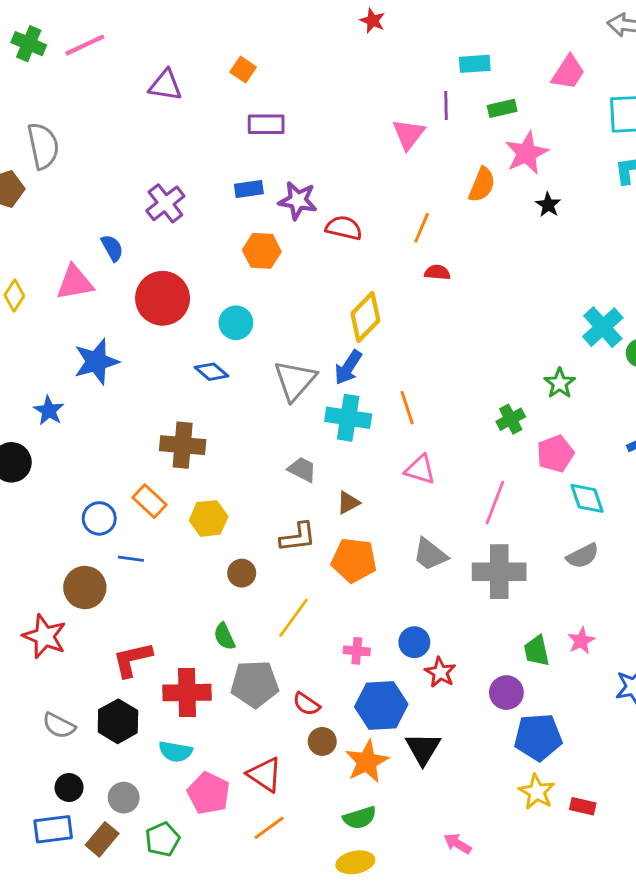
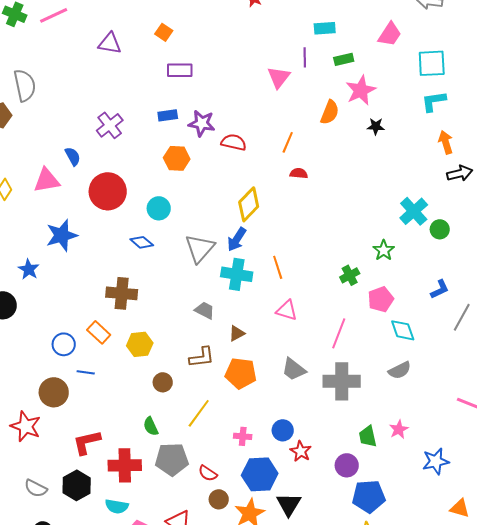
black star: (548, 205) -> (376, 126), turned -30

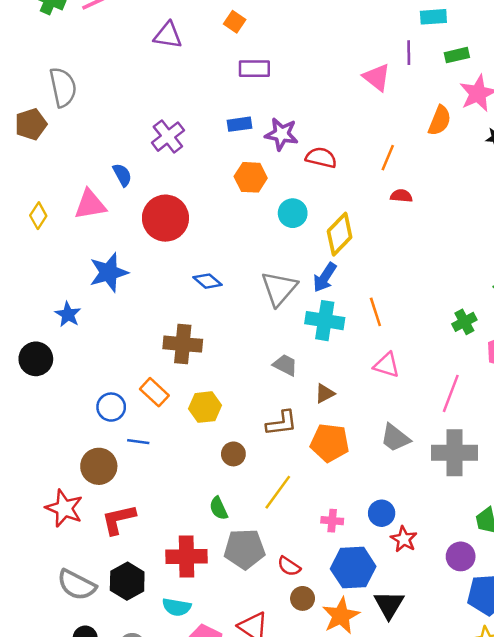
pink triangle: (279, 77) -> (377, 77), turned -30
cyan circle: (159, 208) -> (293, 213), moved
red L-shape: (87, 442) -> (119, 519), moved
gray semicircle: (36, 488) -> (77, 585), size x1.4

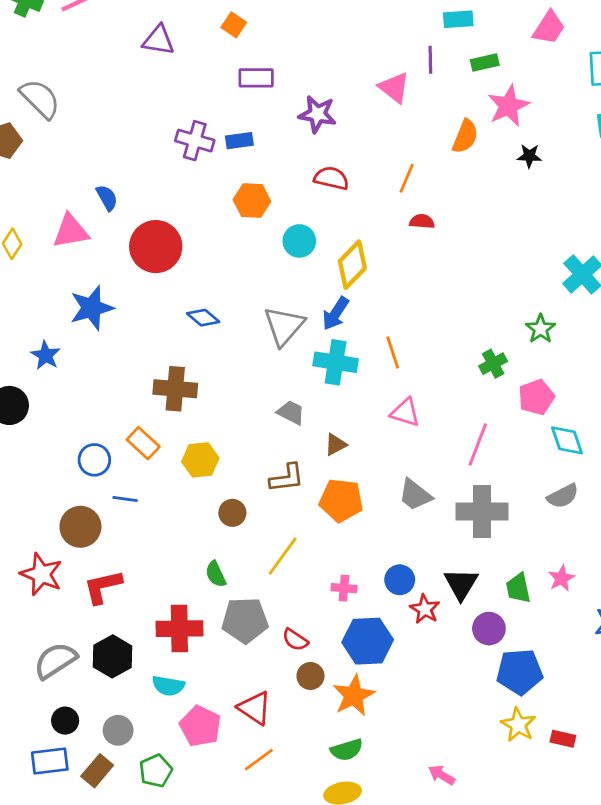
gray semicircle: (63, 87) -> (40, 99), turned -33
purple star: (282, 134) -> (317, 114), moved
purple cross: (168, 137) -> (195, 141), moved, turned -36
gray semicircle: (77, 585) -> (55, 661), turned 120
black triangle: (389, 605) -> (461, 584), moved

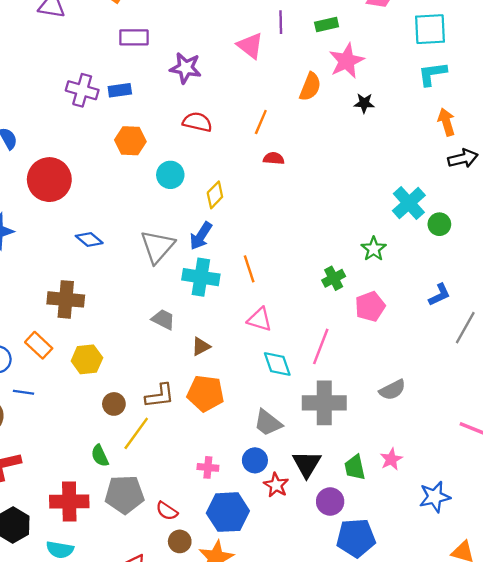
yellow diamond: (352, 265) -> (215, 195), size x0.7
cyan diamond: (567, 440) -> (277, 364), moved
brown L-shape: (287, 478) -> (160, 396), moved
gray trapezoid: (415, 495) -> (268, 423), moved
yellow line: (283, 556) -> (136, 433), moved

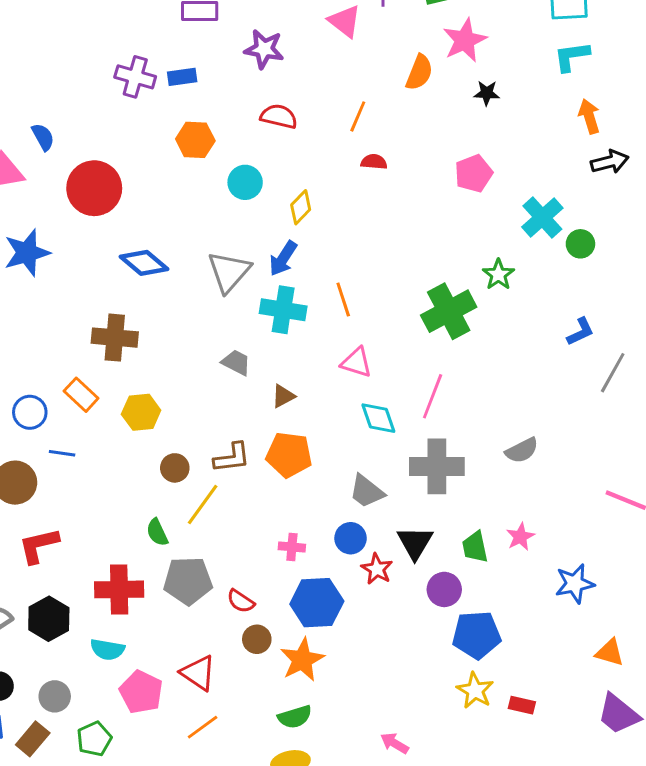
blue diamond: (89, 239) -> (144, 263), size x1.4
green cross: (334, 278) -> (449, 311), size x1.8
pink pentagon: (370, 306) -> (474, 174), moved

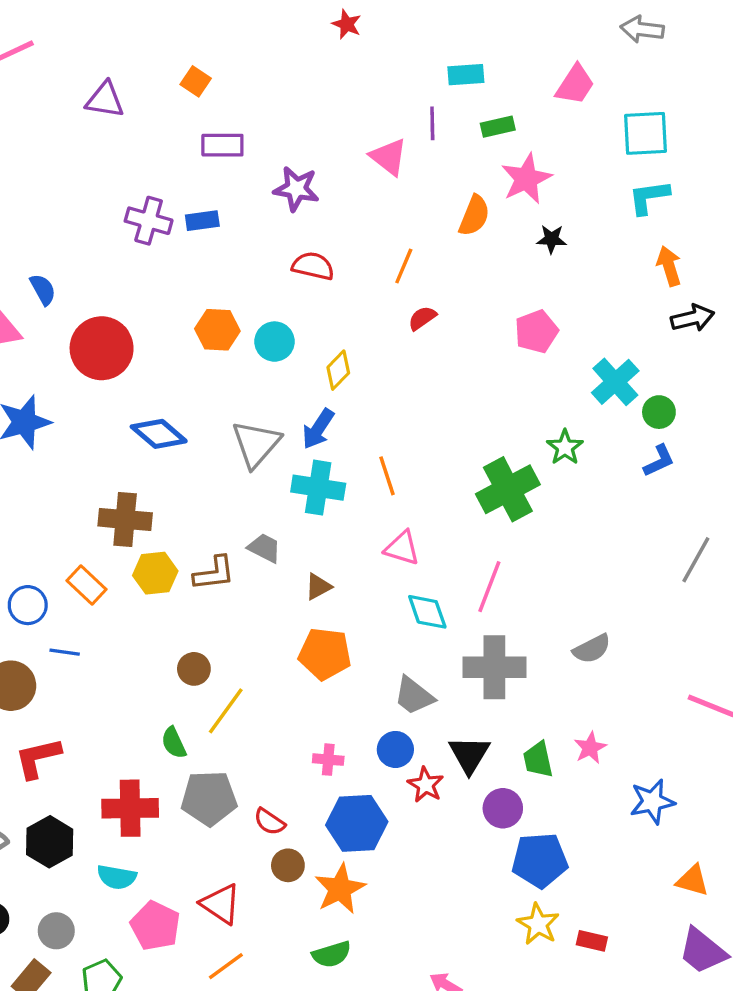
orange hexagon: (195, 140) -> (217, 330), moved
red semicircle: (374, 162) -> (422, 318), turned -40
blue L-shape: (580, 332) -> (659, 461), moved
yellow hexagon: (141, 412) -> (155, 573), moved
brown L-shape: (232, 458) -> (214, 573), moved

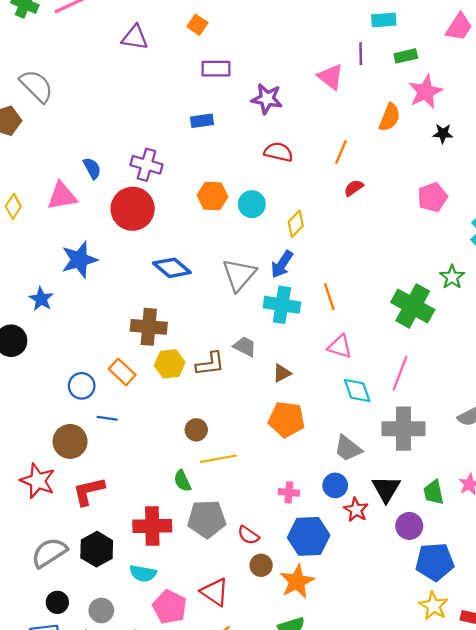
purple cross: (149, 221) -> (146, 165), moved
green cross: (508, 489) -> (413, 306), turned -33
yellow line: (226, 711) -> (218, 459), turned 44

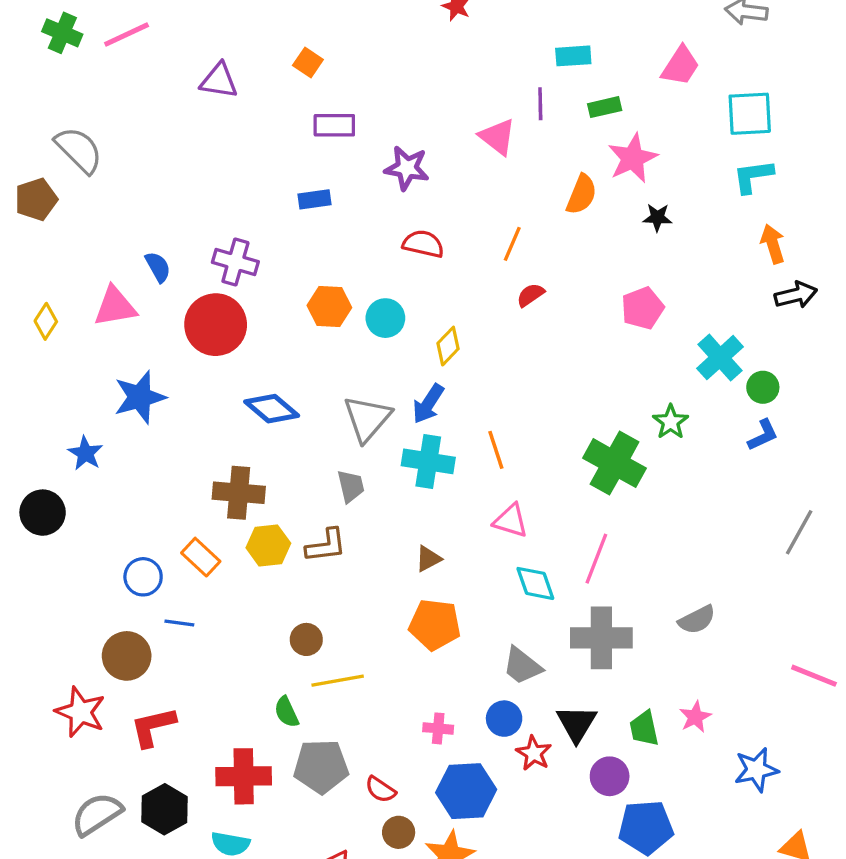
gray trapezoid: (245, 347) -> (351, 486), moved, turned 50

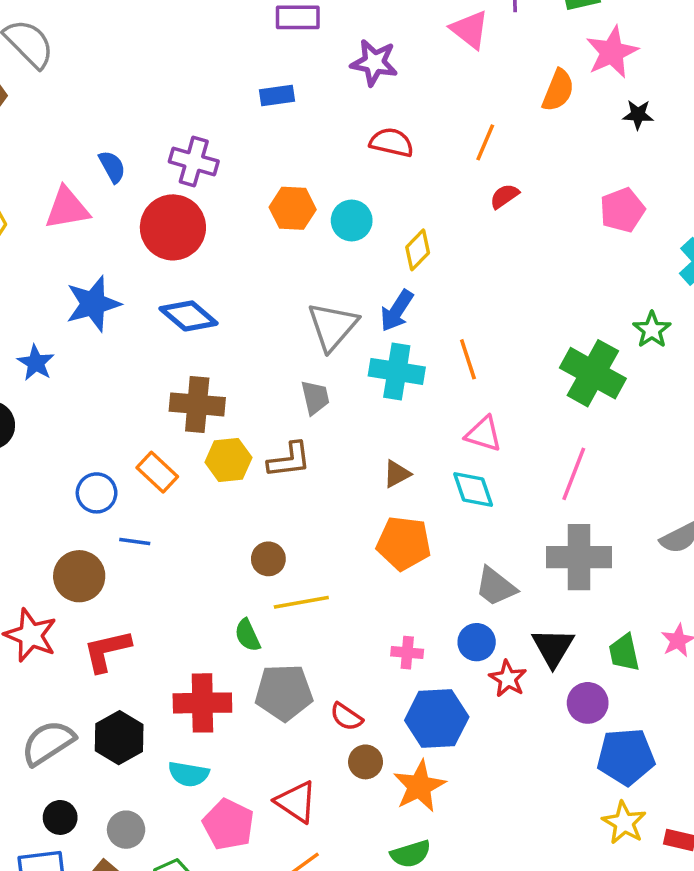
blue diamond: (272, 409) -> (189, 316), moved
cyan diamond: (535, 583) -> (473, 489), moved

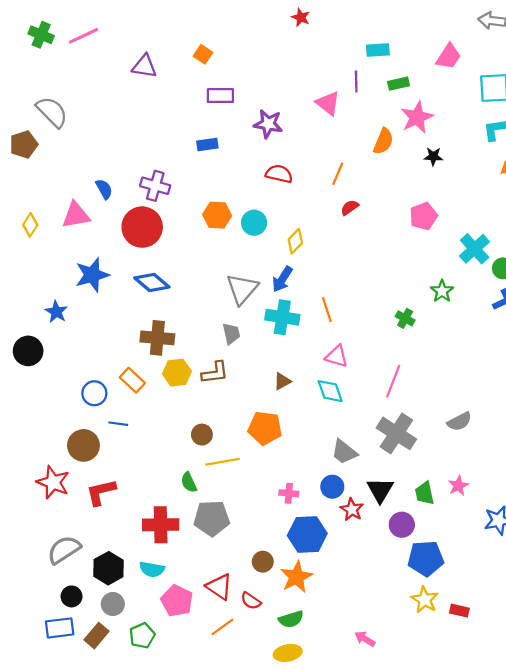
green cross: (593, 373) -> (405, 318), size x0.5
orange pentagon: (404, 543) -> (265, 428), moved
gray cross: (579, 557) -> (396, 433), turned 33
red semicircle: (346, 717) -> (251, 601), moved
black hexagon: (119, 738) -> (108, 568), moved

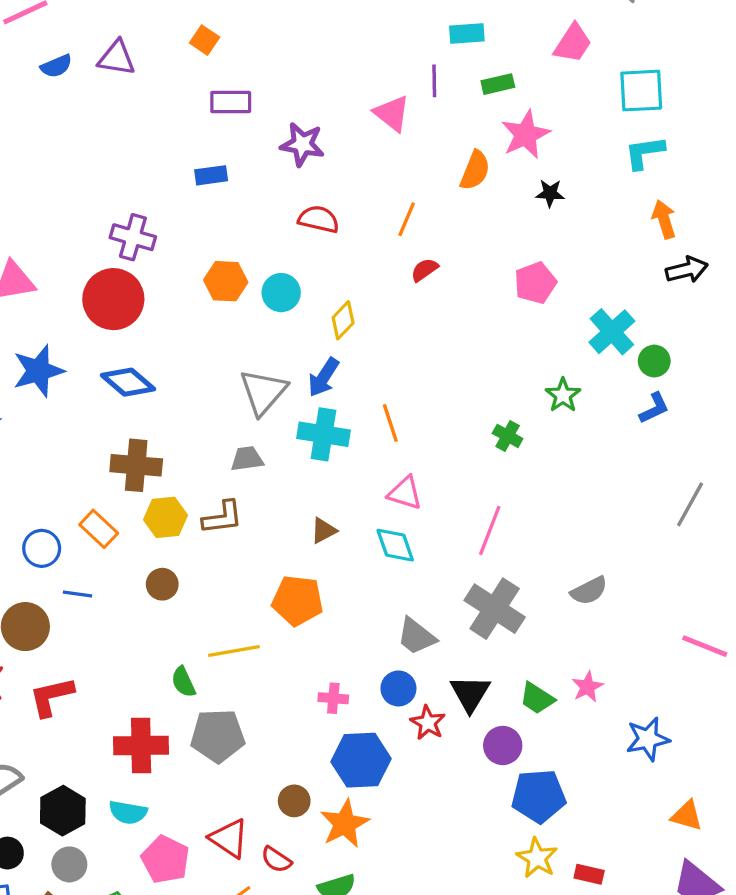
blue semicircle: (104, 189) -> (56, 66), moved, turned 96
gray trapezoid: (231, 334) -> (247, 459), turned -85
brown circle: (202, 435) -> (162, 584), moved
green trapezoid: (425, 493) -> (537, 698), turned -45

